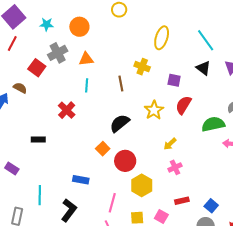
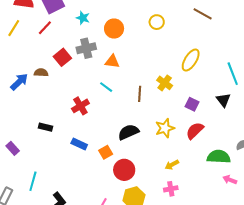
cyan line: (87, 85) -> (106, 87), turned -72
brown semicircle: (20, 88) -> (41, 73), turned -40
blue rectangle: (81, 180) -> (79, 144), moved

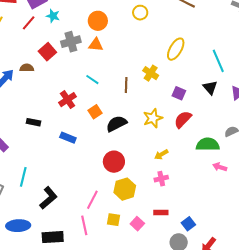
cyan star: (83, 18) -> (53, 16), moved
orange triangle: (112, 61) -> (96, 45), moved
orange square: (106, 152) -> (95, 112), moved

